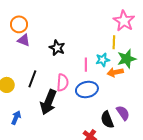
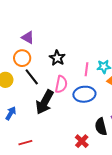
orange circle: (19, 24) -> (22, 58), moved
black star: (57, 48) -> (57, 58), moved
black line: (32, 79) -> (32, 77), turned -66

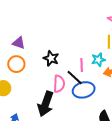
black line: (32, 77) -> (75, 78), moved

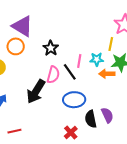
purple triangle: (19, 43) -> (22, 26), size x1.6
blue ellipse: (84, 90) -> (74, 100), moved

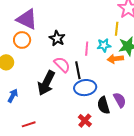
black line: (70, 72) -> (78, 70), moved, turned 30
pink semicircle: (53, 75) -> (62, 65), turned -54

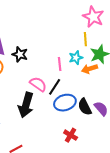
black star: (57, 38) -> (20, 54), moved
black line: (78, 70) -> (55, 87), turned 54
black semicircle: (103, 105) -> (85, 107), moved

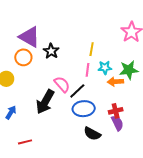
yellow line: (85, 39) -> (92, 49), moved
black semicircle: (85, 107) -> (92, 134), moved, turned -48
red cross: (71, 135) -> (116, 111), moved, turned 32

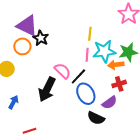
black star: (51, 51) -> (41, 38), moved
cyan star: (105, 68) -> (104, 51), size x1.6
blue ellipse: (84, 109) -> (86, 94), turned 70
red cross: (116, 111) -> (119, 84), moved
purple semicircle: (117, 123) -> (110, 103), moved, turned 84

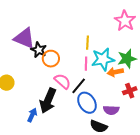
orange circle: (22, 46) -> (51, 59), moved
red cross: (119, 84) -> (130, 91), moved
blue arrow: (13, 102) -> (32, 115), moved
purple semicircle: (110, 103) -> (111, 110), turned 42

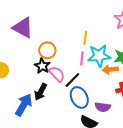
black star: (39, 50) -> (42, 66), moved
black arrow: (48, 101) -> (41, 92), size x0.7
blue arrow: (32, 115) -> (24, 105), size x1.6

